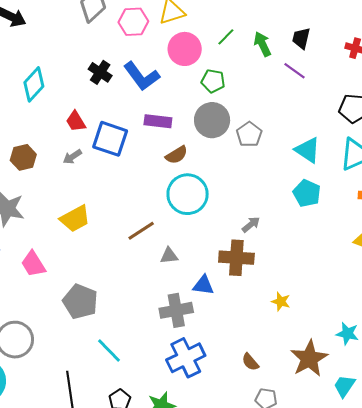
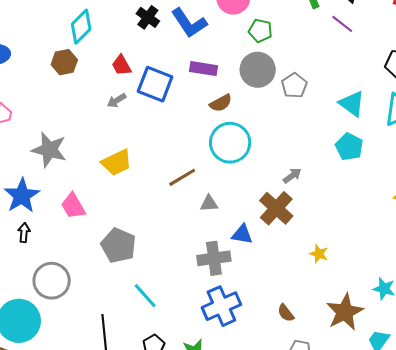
brown hexagon: (23, 157) -> (64, 62), moved
brown cross: (236, 258) -> (276, 208), turned 36

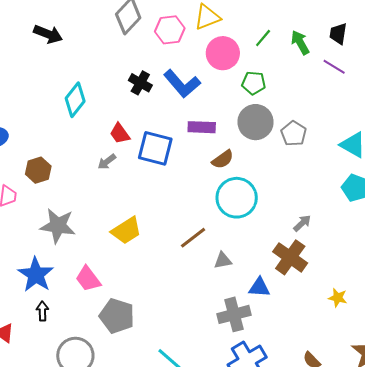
brown hexagon: (64, 62) -> (38, 170), moved
gray arrow: (117, 100) -> (107, 162), moved
gray pentagon: (118, 245) -> (117, 316), moved

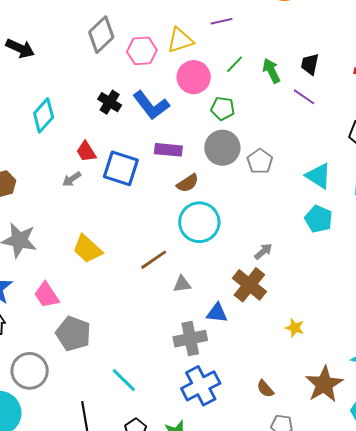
yellow trapezoid: (126, 231) -> (87, 249), turned 72

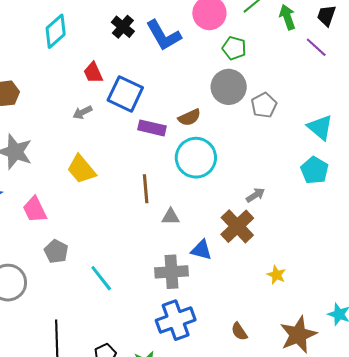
purple rectangle: (168, 150) -> (152, 128), moved
gray arrow: (72, 179) -> (83, 112), moved
brown line: (154, 260) -> (146, 189), turned -68
gray pentagon: (73, 334) -> (56, 251), size x0.7
cyan line: (124, 380) -> (101, 278), moved

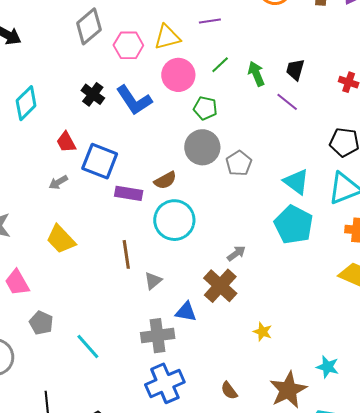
cyan pentagon: (314, 170) -> (294, 225), size x1.4
gray triangle: (171, 217) -> (153, 281), turned -36

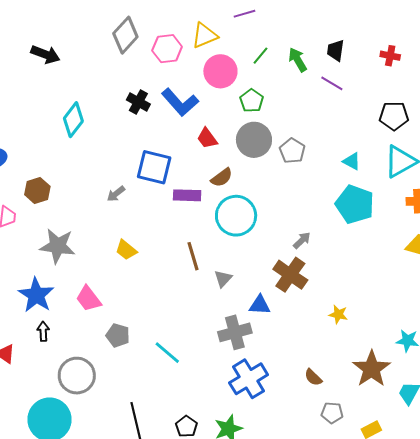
green pentagon: (205, 108) -> (252, 101), turned 30
red trapezoid: (66, 142) -> (207, 138), moved
cyan triangle: (296, 182) -> (352, 161), size x0.7
yellow trapezoid: (61, 239) -> (126, 250), size x0.7

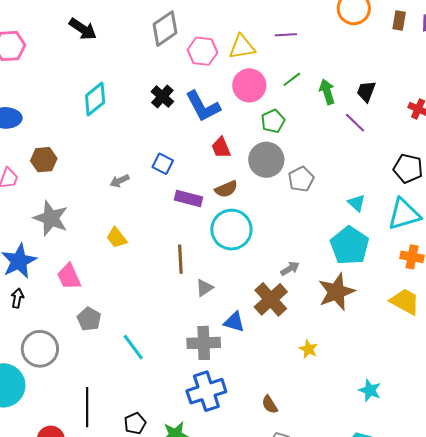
blue square: (154, 167) -> (163, 164), size x0.6
brown star: (372, 369) -> (336, 292), moved

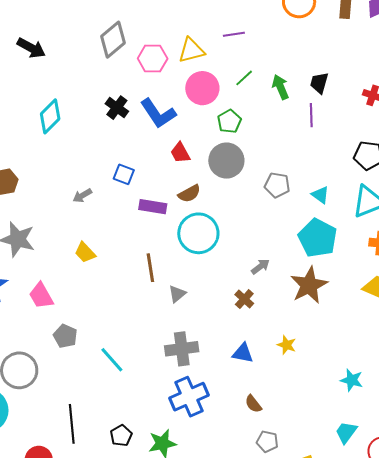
purple line: (355, 123) -> (311, 115), turned 50
gray pentagon: (301, 179) -> (277, 185), moved, turned -30
brown cross: (271, 299) -> (244, 299), size x0.6
blue triangle: (234, 322) -> (243, 353), moved

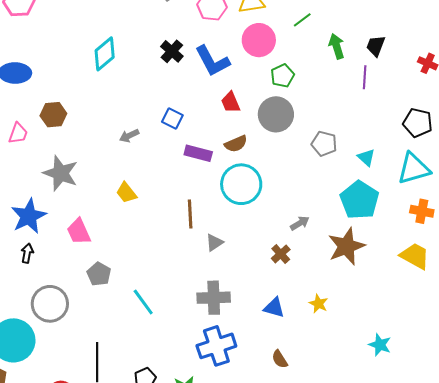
green line: (244, 78) -> (302, 20), moved

